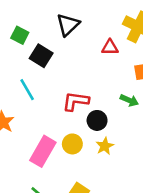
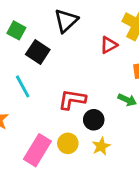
red triangle: (110, 47) -> (109, 45), turned -30

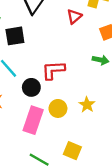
black square: (38, 52) -> (15, 36), turned -30
black circle: (94, 120) -> (31, 87), moved

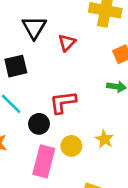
red triangle: (74, 16) -> (67, 43), moved

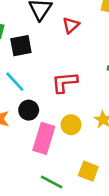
black circle: (39, 124) -> (29, 110), moved

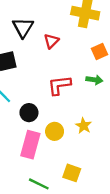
red L-shape: (65, 82) -> (59, 85), moved
black circle: (29, 110) -> (29, 113), moved

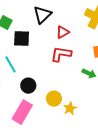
red L-shape: (59, 85) -> (61, 54), moved
yellow circle: (55, 131) -> (54, 99), moved

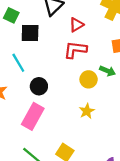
yellow circle: (54, 99) -> (89, 79), moved

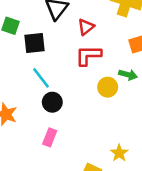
cyan line: (18, 63) -> (41, 78), moved
yellow star: (87, 111) -> (119, 153), moved
pink rectangle: (33, 116) -> (50, 137), size x0.6

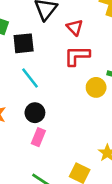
red triangle: (86, 27) -> (75, 27), turned -36
black circle: (52, 102) -> (35, 113), moved

